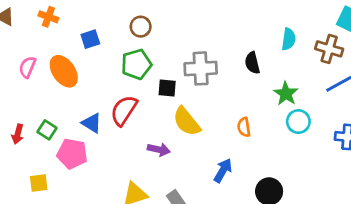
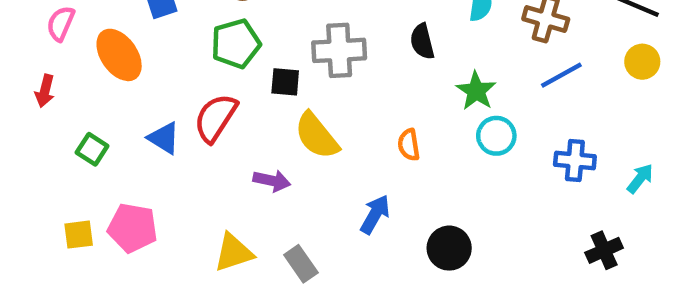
pink semicircle: (27, 67) -> (61, 23), moved
red arrow: (18, 134) -> (45, 91), moved
pink pentagon: (72, 154) -> (132, 228), moved

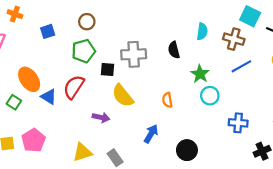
orange ellipse: (119, 55) -> (29, 79), moved
blue cross: (575, 160) -> (238, 123), moved
pink pentagon: (132, 228) -> (33, 140), turned 30

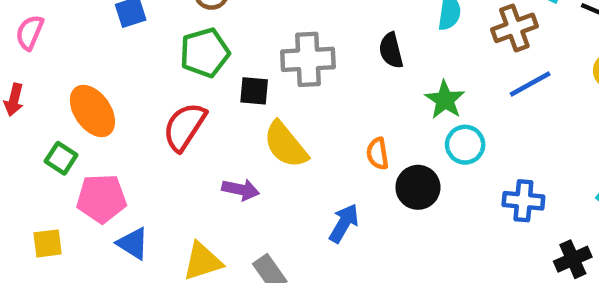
brown cross: (234, 39) -> (514, 28), turned -36
blue triangle: (49, 97) -> (133, 243), moved
pink pentagon: (33, 140) -> (101, 199), moved, turned 30
black circle: (187, 150) -> (418, 187), moved

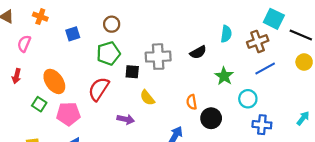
black semicircle: (391, 50) -> (198, 52), turned -105
yellow semicircle: (286, 145) -> (147, 98), size x0.7
cyan circle: (465, 145) -> (248, 99), moved
pink pentagon: (101, 199) -> (68, 114), moved

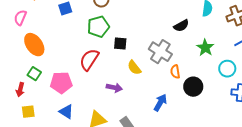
gray cross: (158, 57) -> (160, 52), moved, turned 35
red arrow: (17, 76) -> (20, 90), moved
orange ellipse: (54, 81) -> (34, 45), moved

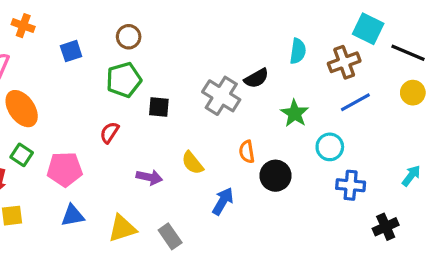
gray cross: (160, 52) -> (221, 96), moved
red semicircle: (89, 60) -> (109, 133), size x0.6
yellow semicircle: (134, 68) -> (192, 163), moved
blue triangle: (66, 112) -> (73, 216), turned -42

